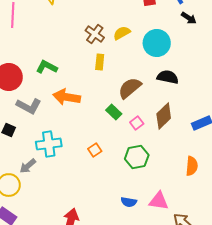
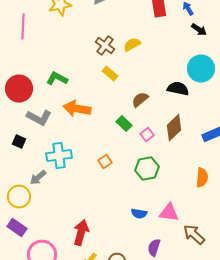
cyan circle: (157, 43) -> (201, 69), moved
yellow rectangle: (100, 62) -> (110, 74), turned -56
brown semicircle: (130, 88) -> (140, 100), size x0.7

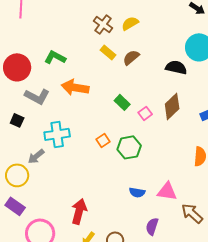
brown semicircle: (140, 100) -> (131, 57), moved
green hexagon: (147, 169) -> (129, 147), moved

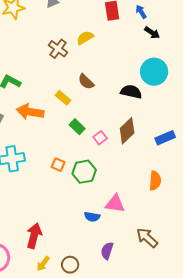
yellow semicircle: (130, 23) -> (85, 38), moved
yellow rectangle: (108, 52) -> (63, 98), moved
brown semicircle: (131, 57) -> (86, 82), turned -96
orange square: (103, 140) -> (58, 165), turned -32
pink triangle: (167, 191) -> (115, 204), moved

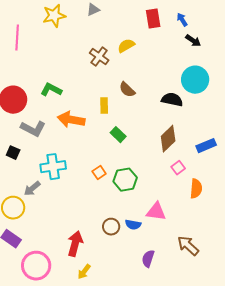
yellow rectangle: (63, 98) -> (104, 106), turned 49
pink square: (100, 138) -> (178, 168), moved
orange square: (58, 165) -> (99, 173), turned 32
brown circle: (70, 265) -> (111, 227), moved

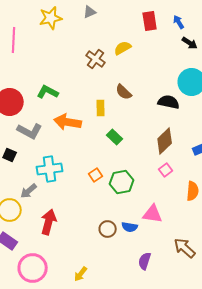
pink square: (178, 168) -> (166, 170), moved
red arrow: (75, 244) -> (49, 222), moved

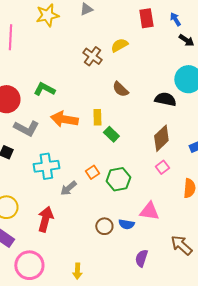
yellow rectangle: (101, 108) -> (97, 117), moved
gray arrow: (29, 191) -> (68, 188), moved
yellow arrow: (81, 274) -> (77, 271), turned -35

